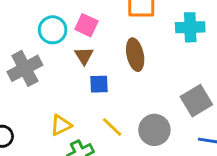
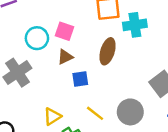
cyan cross: (190, 27) -> (135, 25), moved
brown ellipse: (135, 55) -> (108, 51), turned 35
brown triangle: (84, 56) -> (65, 57), turned 42

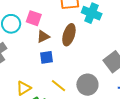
cyan cross: (135, 25) -> (92, 13), turned 30
brown triangle: (65, 57) -> (43, 37), moved

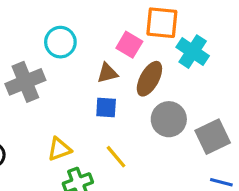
pink square: (34, 18) -> (129, 45), moved
gray circle: (87, 85) -> (169, 119), moved

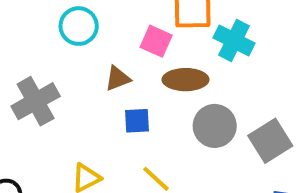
cyan circle: (60, 42) -> (79, 26), moved
brown triangle: (107, 73) -> (118, 79), moved
brown ellipse: (149, 79) -> (185, 80), turned 68

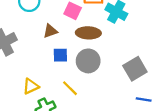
gray circle: (215, 126) -> (88, 61), moved

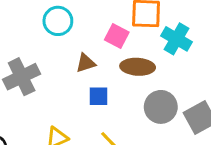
gray circle: (88, 61) -> (161, 107), moved

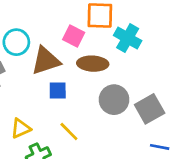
cyan circle: (58, 21) -> (16, 42), moved
brown triangle: (86, 63) -> (46, 61), size x1.6

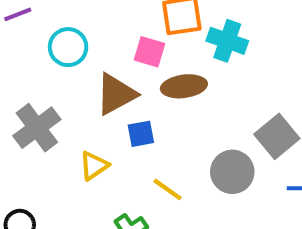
cyan circle: (16, 42) -> (68, 47), moved
gray circle: (114, 100) -> (232, 172), moved
yellow triangle: (21, 128) -> (94, 166), moved

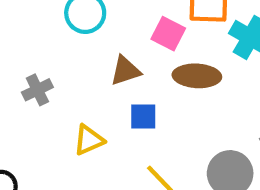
brown triangle: (116, 94) -> (125, 71), size x0.7
gray cross: (37, 128) -> (37, 90), size x0.6

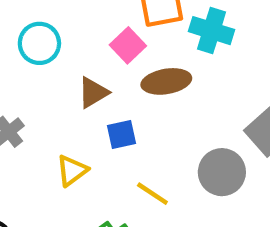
pink square: (168, 34) -> (128, 45), turned 32

